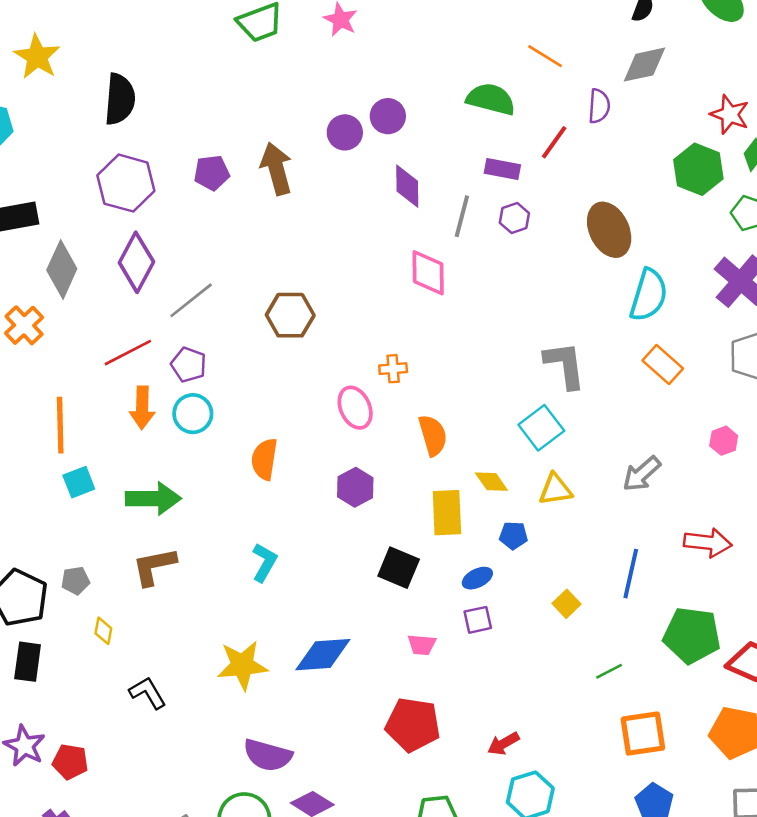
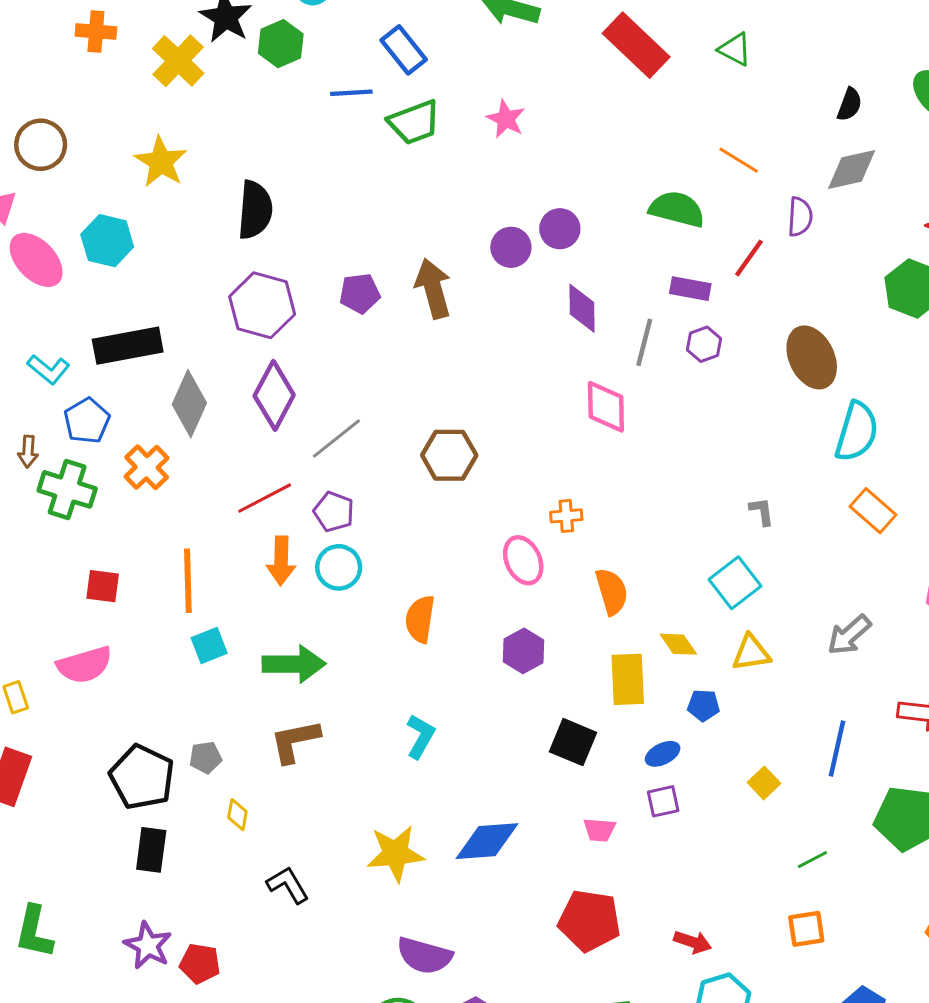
gray L-shape: (565, 365) -> (762, 511), size x0.5
orange square: (643, 734) -> (806, 929), moved, size x0.7
red arrow: (503, 744) -> (693, 942), turned -132

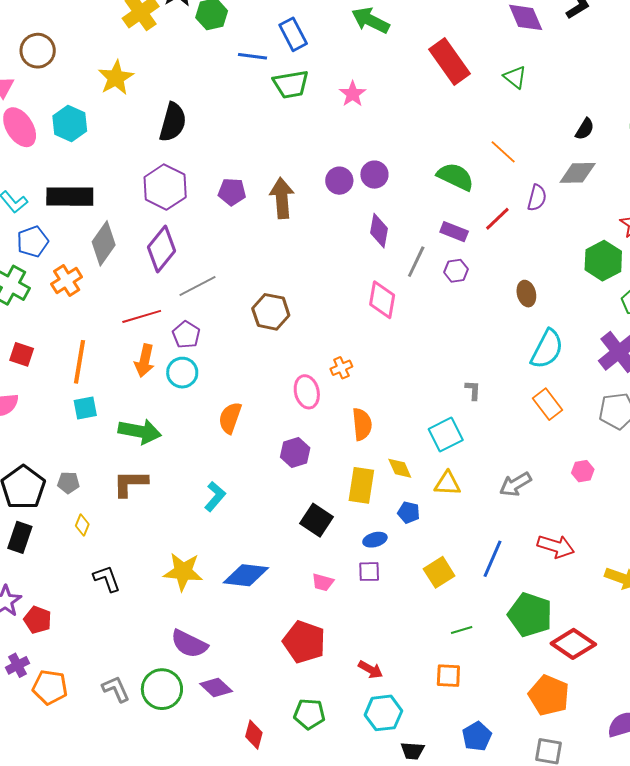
brown ellipse: (812, 357) -> (526, 294), size x0.6
orange cross: (566, 516) -> (341, 368), turned -30
yellow square: (764, 783) -> (439, 572), size x1.4

